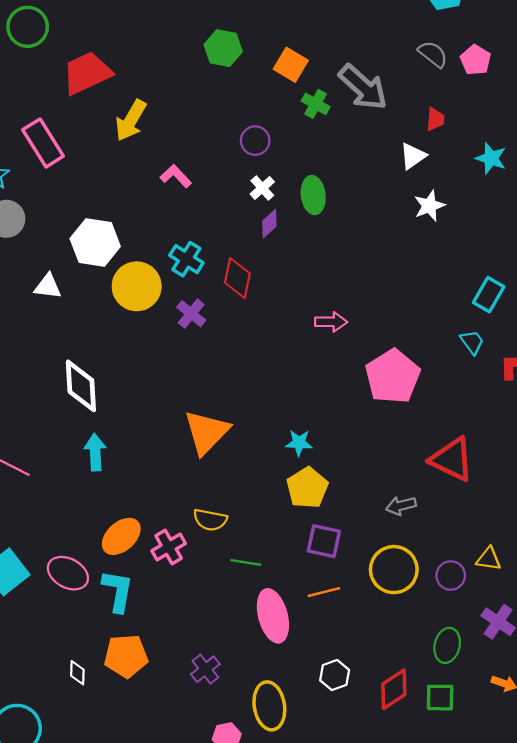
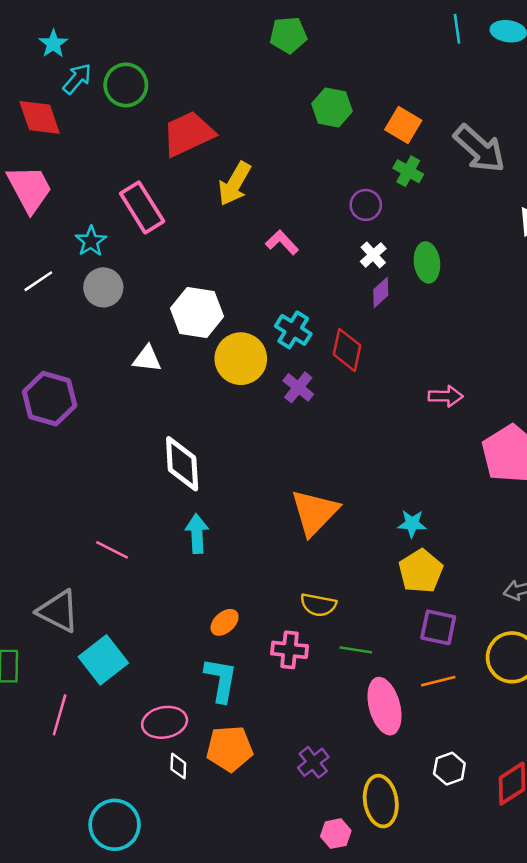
green cross: (316, 104) -> (408, 171), moved
orange ellipse: (121, 536) -> (225, 622), size x0.7
pink cross: (169, 547) -> (290, 650), moved, turned 36
pink ellipse: (68, 573) -> (165, 722), moved, turned -39

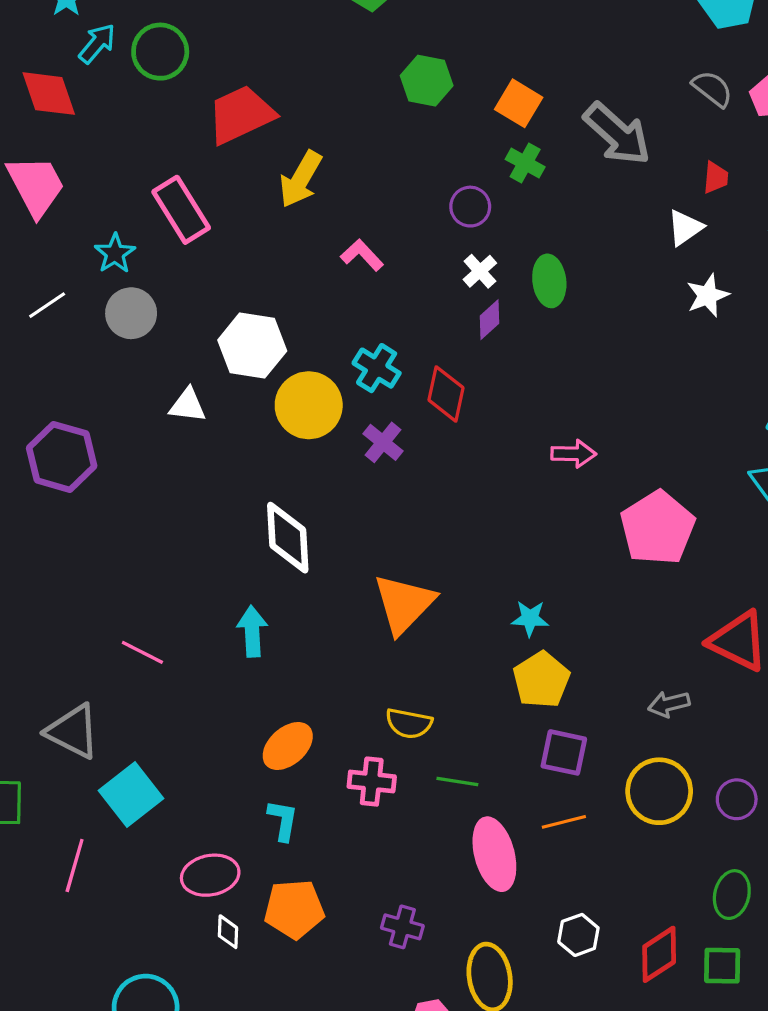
white diamond: (182, 464) -> (288, 538), moved
orange ellipse: (225, 622) -> (288, 746), size x1.4
cyan L-shape: (221, 680) -> (283, 820), size x0.7
purple cross: (313, 762) -> (402, 927), turned -36

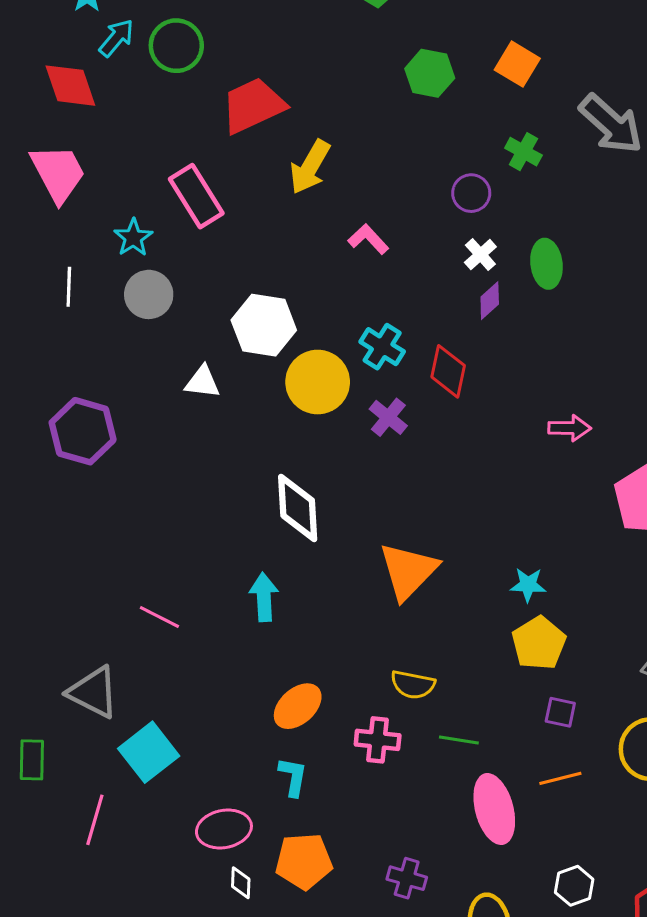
orange square: (519, 103) -> (517, 64), moved
white line: (47, 305) -> (69, 287), turned -54
purple square: (564, 752) -> (560, 712), size x0.7

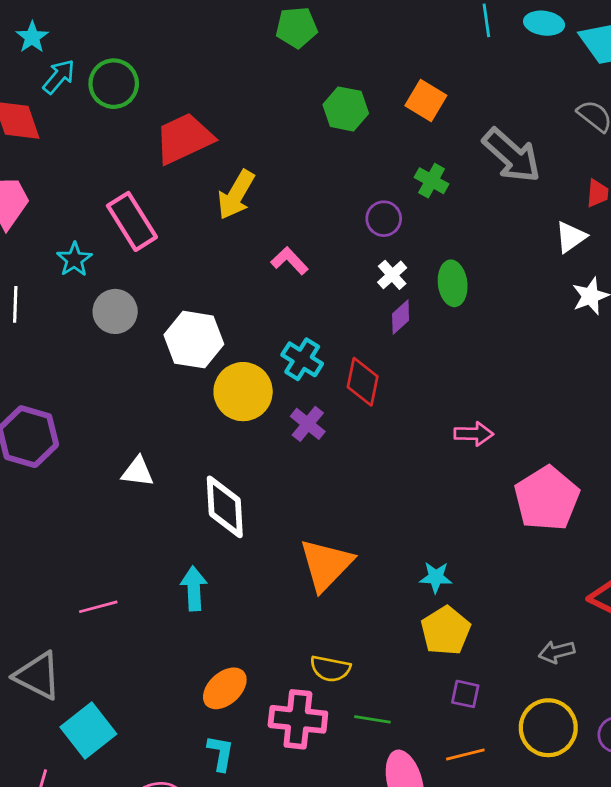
gray circle: (149, 294) -> (115, 311), moved
white triangle: (202, 382) -> (138, 472), moved
pink line: (159, 617) -> (98, 607), turned -42
pink cross: (378, 740) -> (298, 719), size x1.4

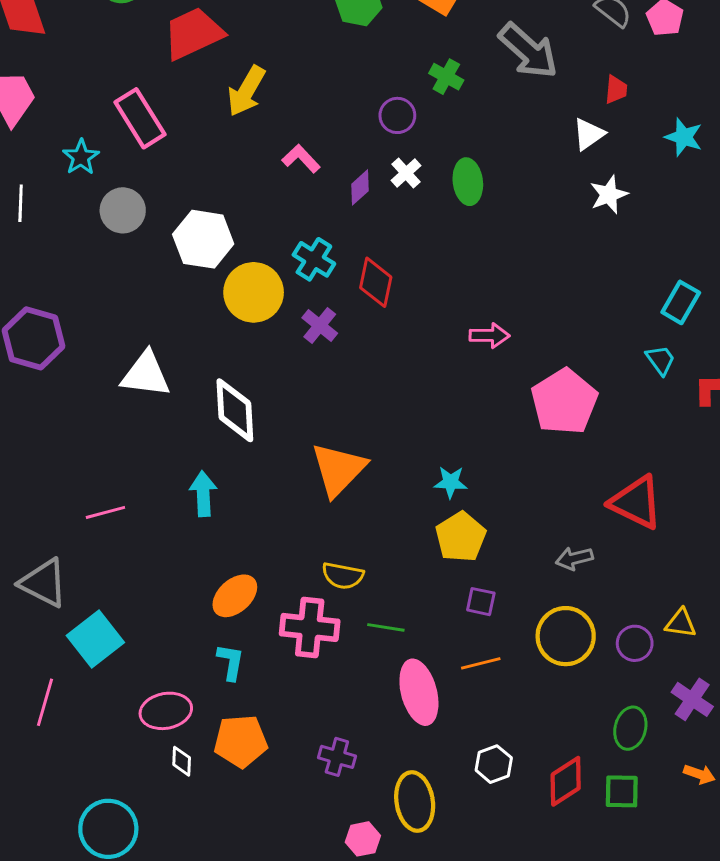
purple diamond: (401, 317) -> (360, 187), moved
white triangle: (138, 472) -> (146, 374), size x1.5

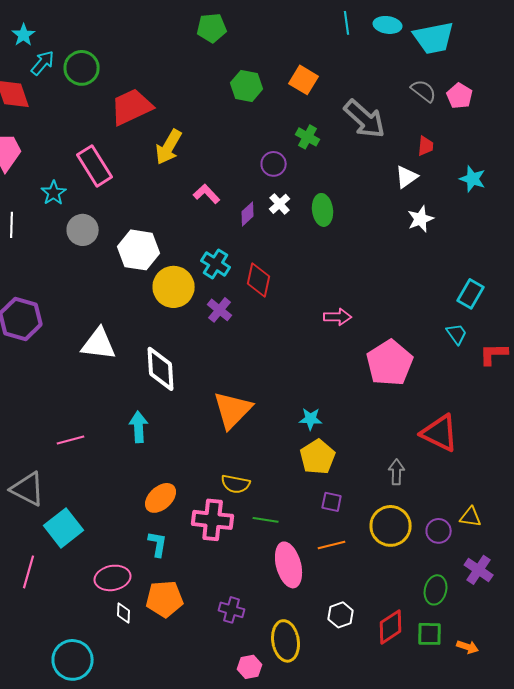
gray arrow: (574, 558) -> (397, 472), turned 105
orange arrow: (699, 774) -> (468, 647), moved

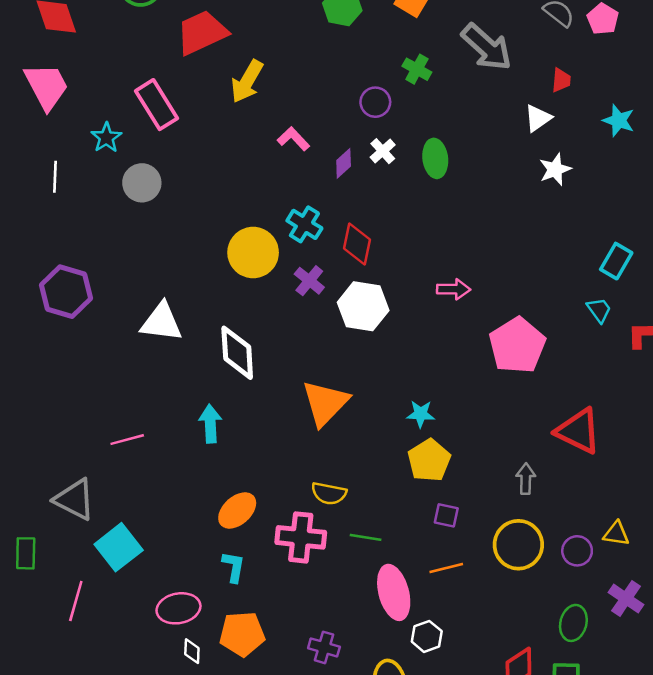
white hexagon: (139, 250) -> (363, 306), moved
white hexagon: (341, 615) -> (427, 636), moved

